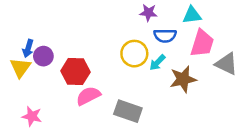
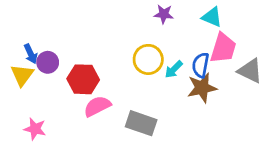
cyan triangle: (192, 15) -> (212, 17), turned 30
blue semicircle: (165, 36) -> (201, 65), moved, turned 100
blue arrow: (28, 48) -> (31, 54), turned -42

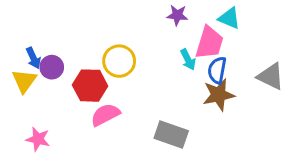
pink trapezoid: (223, 48) -> (209, 43), moved
yellow circle: (148, 59) -> (119, 61), moved
cyan arrow: (174, 69) -> (188, 60), moved, turned -72
gray rectangle: (141, 123) -> (171, 135), moved

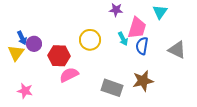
cyan triangle: (229, 18) -> (160, 12), moved, turned 42
yellow circle: (119, 61) -> (90, 40), moved
brown star: (219, 95) -> (143, 81), moved

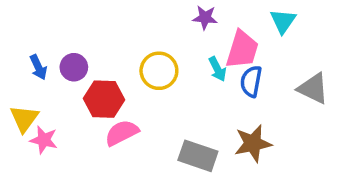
purple circle: (34, 44) -> (74, 67), moved
yellow triangle: (16, 53) -> (24, 119), moved
pink star: (25, 91) -> (44, 140), moved

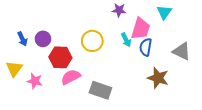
pink star: (44, 140) -> (35, 81), moved
brown star: (253, 143) -> (158, 78), moved, turned 30
gray rectangle: (198, 156) -> (100, 90), moved

